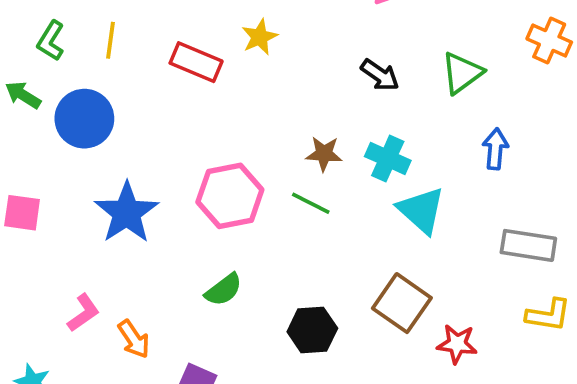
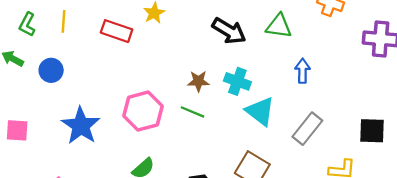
green triangle: (462, 73) -> (279, 26), turned 48
black arrow: (380, 75) -> (229, 31), size x1.4
blue circle: (84, 119) -> (51, 70), size x0.7
gray rectangle: (528, 245) -> (307, 129), moved, turned -56

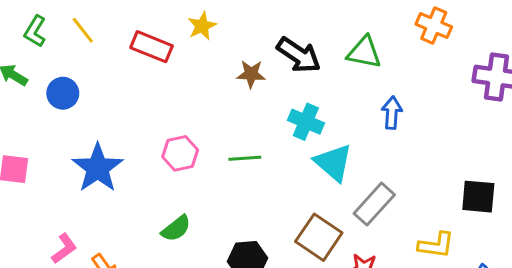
yellow line: (64, 21) -> (83, 30), turned -45
brown star: (198, 81) -> (251, 74), moved
pink hexagon: (143, 111) -> (180, 153), size x0.7
green line: (192, 112) -> (245, 158), turned -30
gray rectangle: (307, 129) -> (374, 204), moved

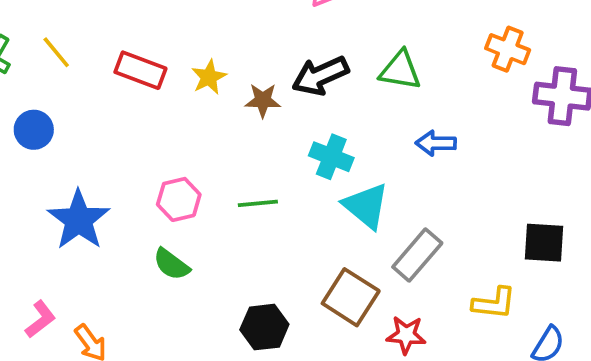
yellow star: (202, 26) -> (209, 77), moved
orange cross: (434, 26) -> (508, 49), moved
black arrow: (299, 55) -> (320, 76), turned 123
blue arrow: (392, 113) -> (436, 143), turned -92
green semicircle: (176, 228) -> (171, 264), moved, turned 76

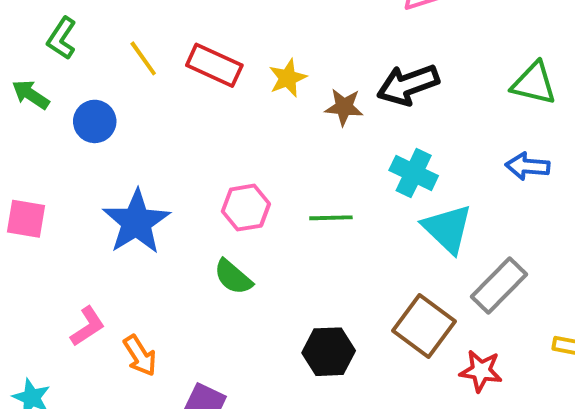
yellow line: (56, 52) -> (143, 58), moved
green triangle: (400, 70) -> (534, 83), moved

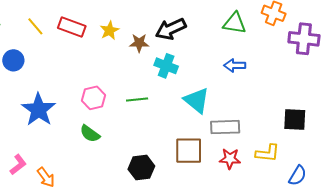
cyan cross: (414, 173) -> (166, 66), moved
gray rectangle: (499, 285) -> (225, 127), turned 48
brown square: (424, 326) -> (189, 151), turned -32
red star: (481, 371) -> (230, 159), moved

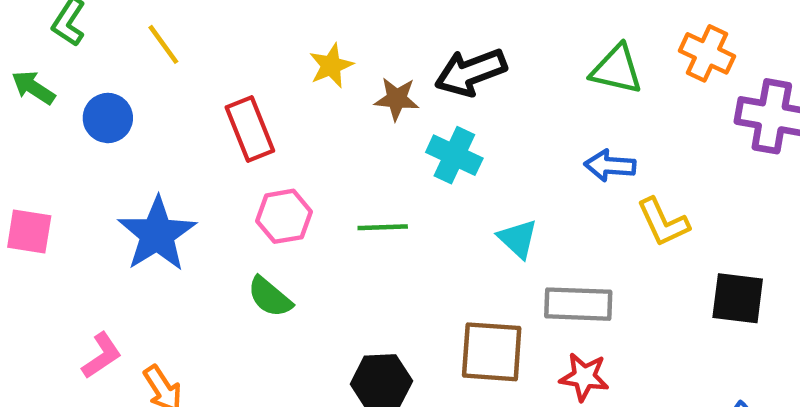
red rectangle: (72, 27) -> (250, 129), moved, turned 44
cyan triangle: (197, 100) -> (518, 239), size x0.7
yellow L-shape: (268, 153) -> (663, 222), moved, turned 55

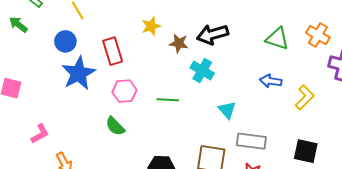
blue circle: (108, 118) -> (65, 41), moved
yellow L-shape: (663, 222) -> (305, 97), moved, turned -115
blue star: (157, 234) -> (78, 73), moved
black square: (738, 298) -> (306, 151), moved
pink L-shape: (102, 356) -> (40, 134), moved

